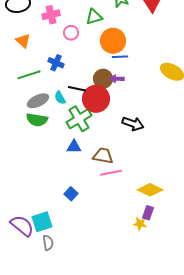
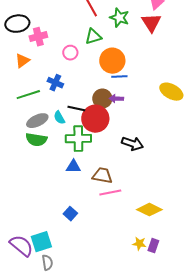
pink cross: (51, 15) -> (38, 37), moved
orange triangle: (23, 41) -> (22, 61), turned 42
green cross: (79, 119) -> (78, 139), turned 30
purple rectangle: (148, 213) -> (153, 246), moved

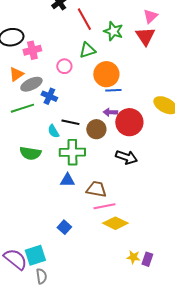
brown circle: (102, 99) -> (96, 129), moved
red circle: (95, 119) -> (129, 122), moved
gray ellipse: (37, 121) -> (31, 84), moved
yellow diamond: (149, 210) -> (115, 223), moved

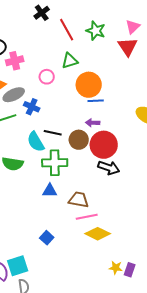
green star: (113, 31) -> (96, 31), moved
red circle: (129, 122) -> (104, 145), moved
cyan semicircle: (53, 131) -> (36, 142), size x1.5

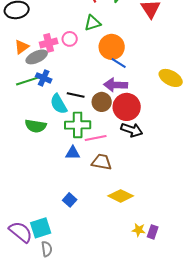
pink cross: (15, 61) -> (49, 43), moved
blue line: (96, 101) -> (119, 63), turned 35
blue cross: (32, 107) -> (44, 78), moved
purple arrow: (93, 123) -> (116, 85), size x1.6
pink line: (87, 217) -> (96, 138), moved

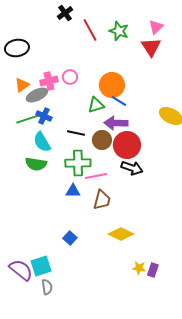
green triangle: (93, 23) -> (96, 105), moved
cyan semicircle: (59, 104) -> (42, 142), moved
brown trapezoid: (102, 162) -> (102, 200), turned 95

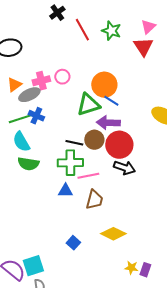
green triangle: (96, 105) -> (88, 105), size x1.4
black line: (76, 133) -> (74, 143), moved
cyan semicircle: (42, 142) -> (21, 142), moved
blue square: (70, 238) -> (73, 243), moved

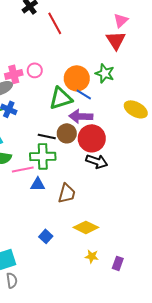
green star: (111, 31) -> (105, 73), moved
pink line: (88, 176) -> (23, 169), moved
yellow star: (131, 268) -> (92, 256), moved

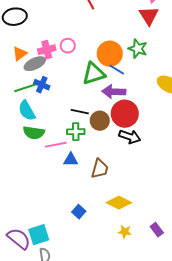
brown circle: (67, 133) -> (100, 121), moved
green cross: (43, 156) -> (76, 132), size x0.7
purple rectangle: (118, 263) -> (157, 230), moved, turned -56

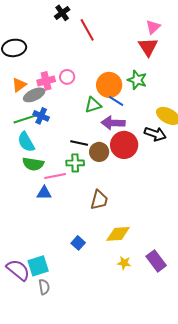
green triangle: (94, 74) -> (93, 105), size x0.7
black arrow: (130, 137) -> (155, 134), moved
blue triangle: (71, 160) -> (44, 193), moved
yellow diamond: (119, 203) -> (118, 234), turned -30
purple rectangle: (157, 230) -> (156, 261), size x1.5

